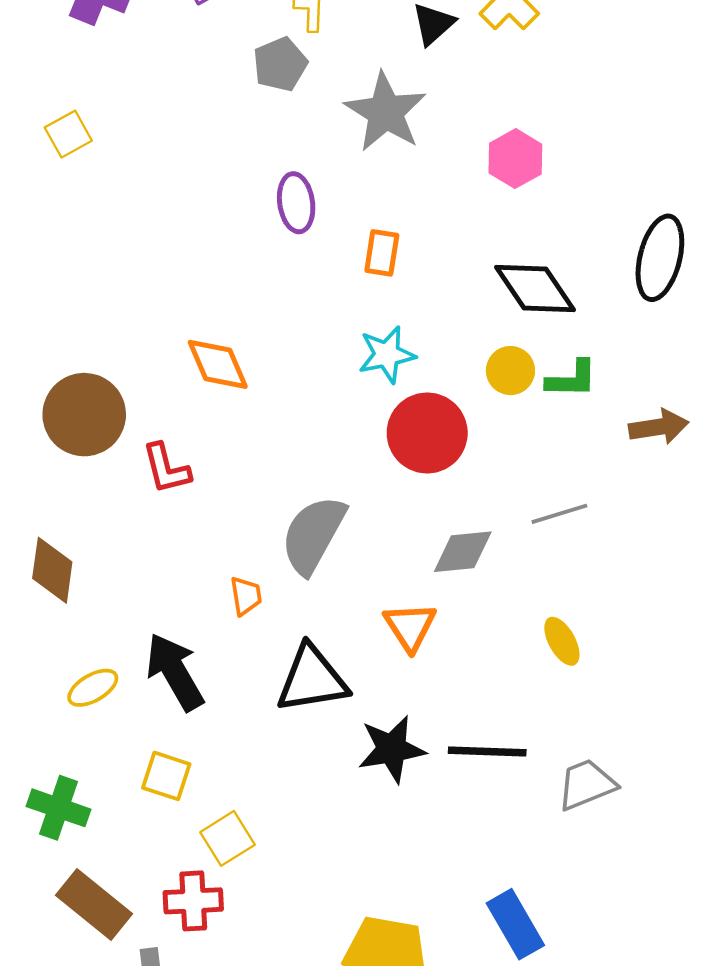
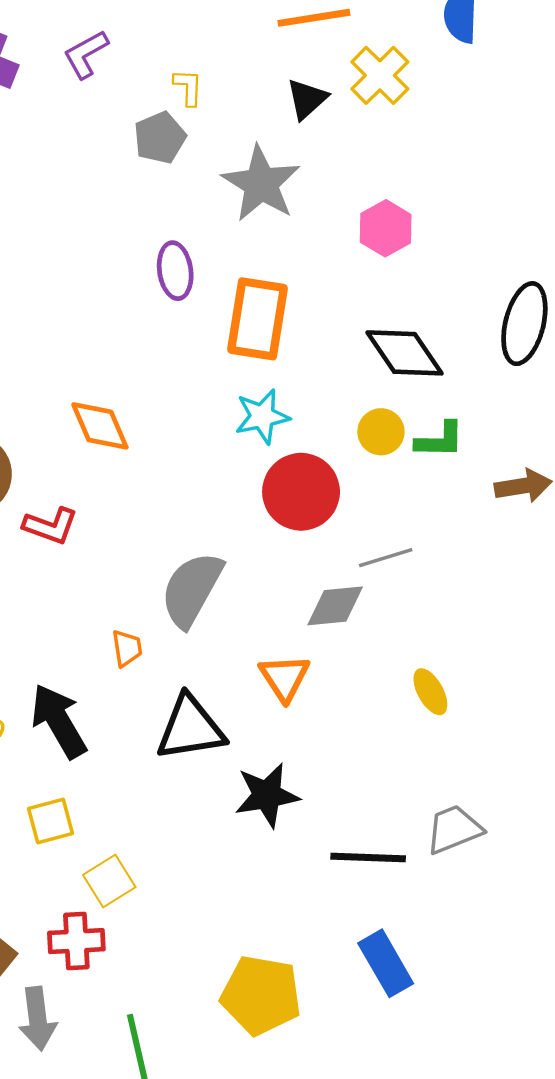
orange rectangle: (382, 253) -> (257, 319), size x1.8
red L-shape: (166, 469) -> (51, 526), turned -56
gray line: (559, 514) -> (386, 558), moved
black line: (487, 751) -> (368, 858), moved
yellow square: (166, 776) -> (51, 821), turned -33

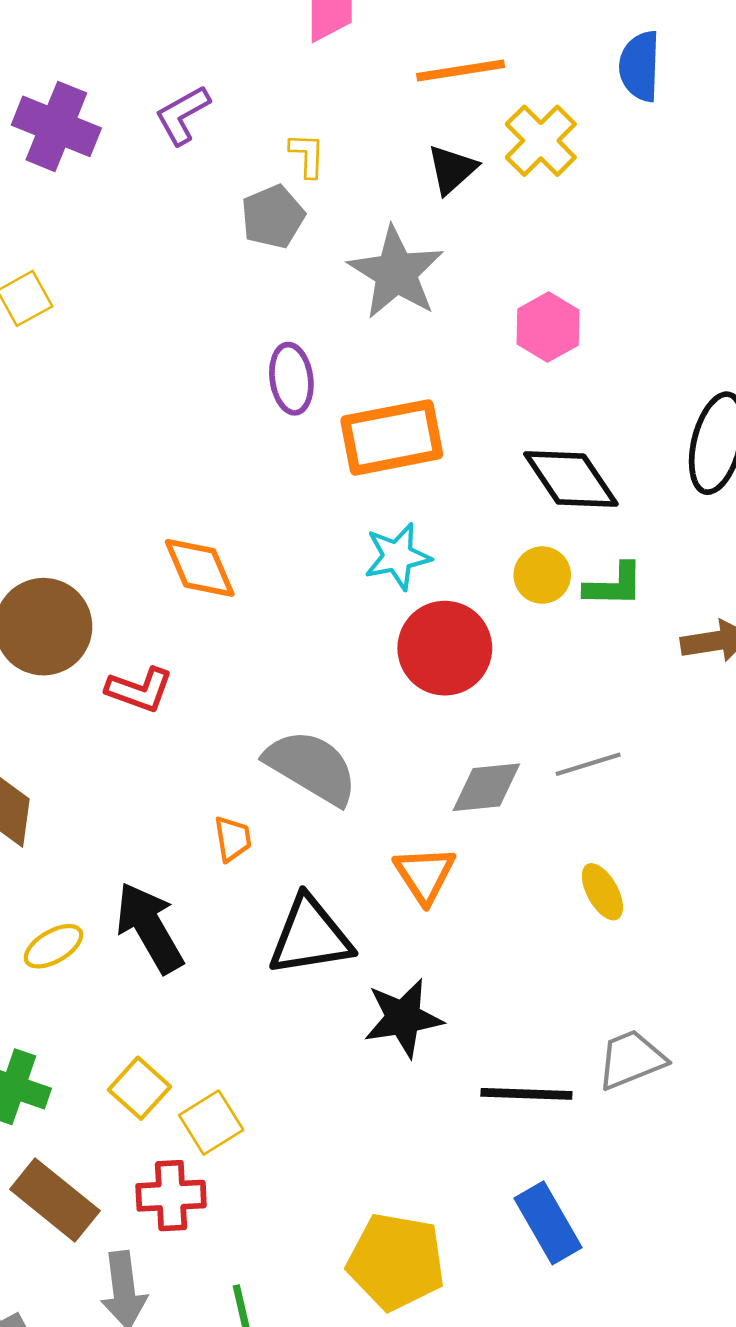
orange rectangle: (257, 319) -> (392, 437), turned 70
gray line: (386, 558) -> (588, 764), moved
gray semicircle: (192, 589) -> (311, 767), turned 92
yellow square: (51, 821) -> (139, 1088), moved, turned -33

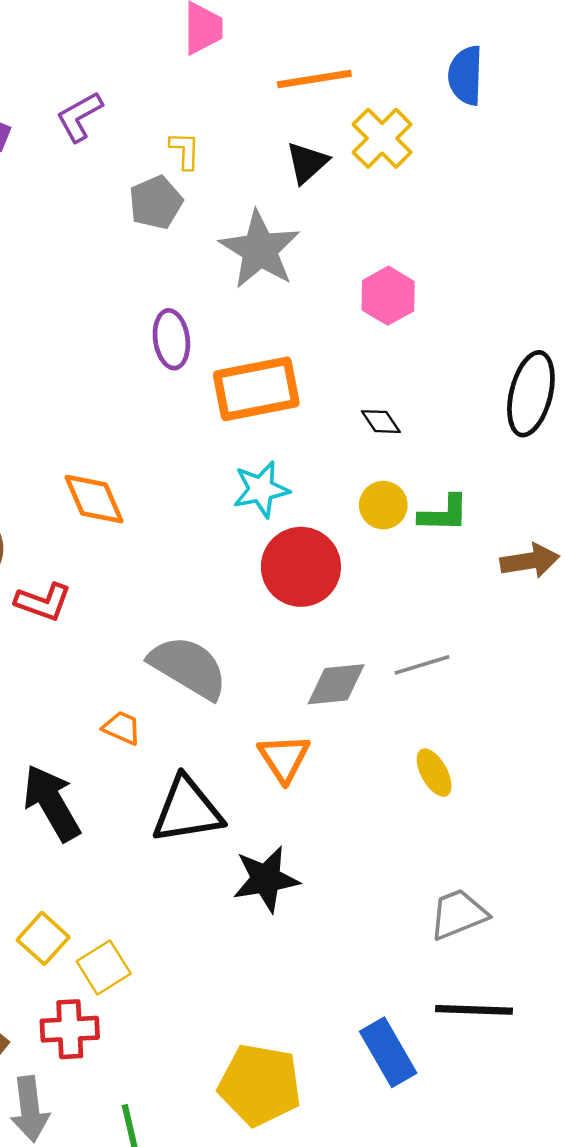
black diamond: (571, 479) -> (381, 422), moved, size x0.5
orange trapezoid: (233, 839) -> (122, 728), turned -57
black line: (526, 1094) -> (474, 1010), moved

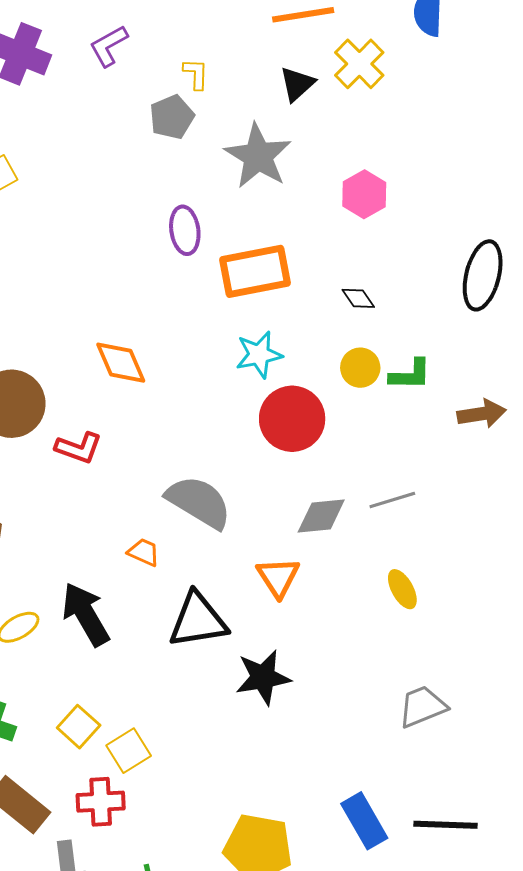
black line: (474, 1010) -> (445, 825), moved

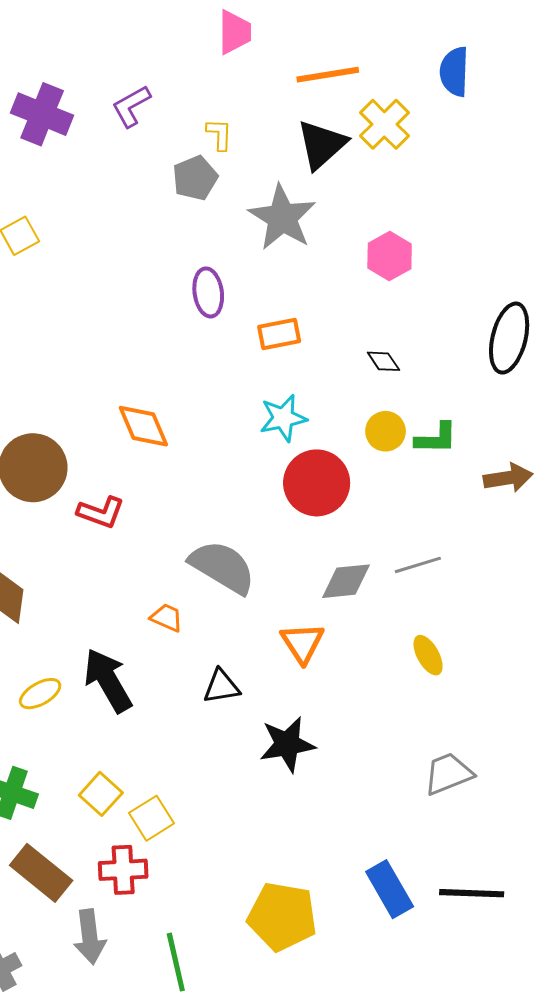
black triangle: (297, 84) -> (322, 145), size x1.4
orange rectangle: (255, 271) -> (279, 334), size x0.6
black triangle: (198, 620) -> (221, 687), size x0.6

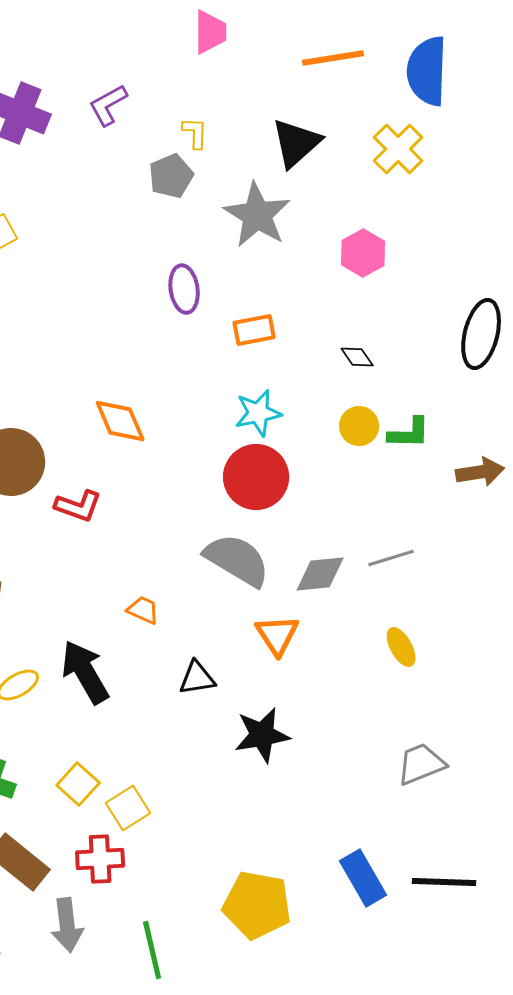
blue semicircle: (454, 72) -> (427, 71), size x1.4
orange line: (328, 75) -> (333, 58), moved
yellow cross: (384, 124) -> (398, 149), moved
red circle: (317, 483) -> (256, 477), moved
gray semicircle: (222, 567) -> (237, 560), moved

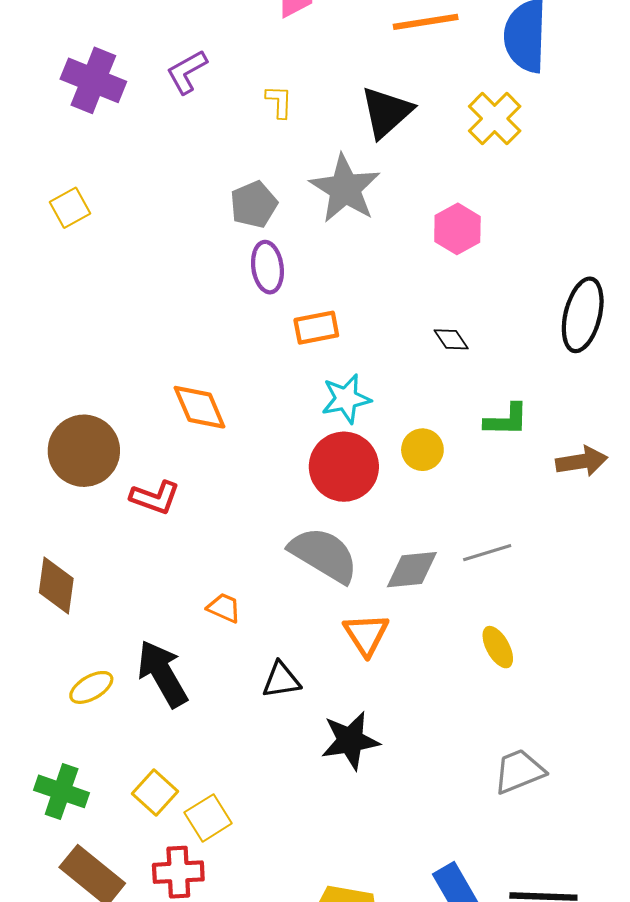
gray pentagon: (171, 176) -> (254, 204), moved
orange rectangle: (254, 330) -> (316, 328), moved
yellow circle: (359, 426) -> (422, 450), moved

